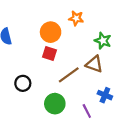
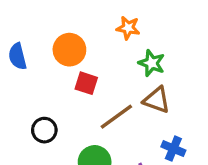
orange circle: (51, 32) -> (69, 50), moved
green star: (103, 41) -> (152, 63), moved

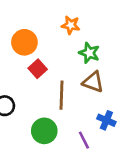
red square: (86, 83) -> (38, 69), turned 30
brown line: (116, 117) -> (61, 95), turned -52

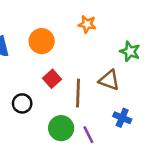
green star: (89, 53) -> (130, 51), moved
red square: (38, 69) -> (52, 79), moved
purple line: (84, 140) -> (88, 135), moved

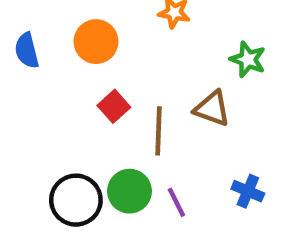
black circle: (22, 103) -> (76, 200), moved, size x1.5
blue cross: (122, 118) -> (248, 191), moved

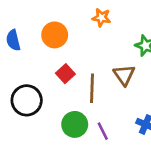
brown triangle: (212, 109) -> (124, 75), turned 35
black circle: (76, 200) -> (27, 100), moved

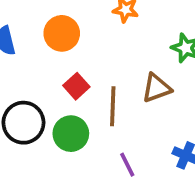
brown triangle: (124, 75) -> (156, 88), turned 45
green circle: (75, 124) -> (71, 134), moved

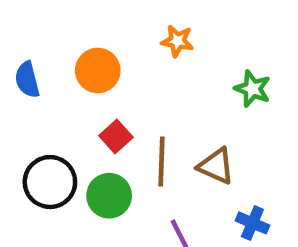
brown triangle: (156, 88) -> (216, 166), moved, turned 44

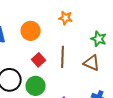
brown line: (161, 162) -> (63, 57), moved
brown triangle: (216, 166) -> (92, 63), moved

